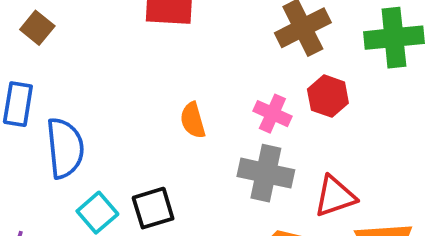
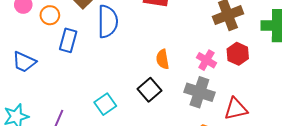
blue semicircle: (65, 148) -> (108, 21), moved
black square: (153, 208) -> (150, 90), moved, turned -30

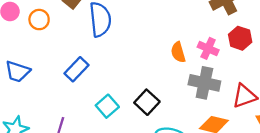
blue rectangle: (68, 40) -> (77, 69), moved, turned 35
orange semicircle: (163, 59) -> (178, 52), moved
black square: (150, 90) -> (147, 102), moved

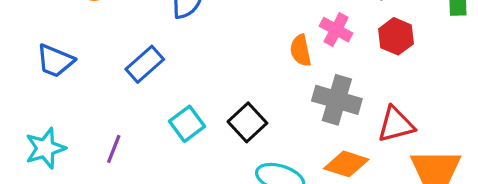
pink cross: (208, 48) -> (336, 30), moved

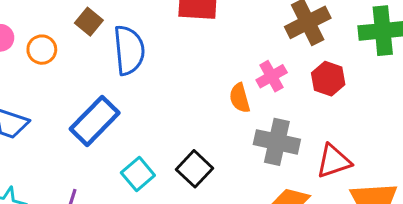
pink cross: (336, 30) -> (272, 76), turned 36
blue rectangle: (145, 64) -> (95, 121), size x1.4

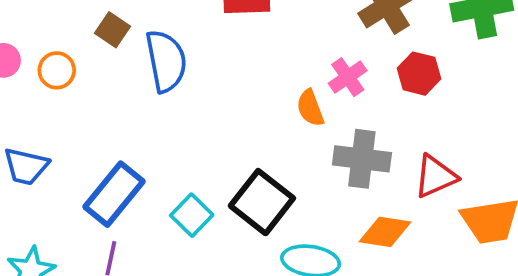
blue rectangle: (95, 121) -> (114, 194), moved
black square: (195, 169) -> (262, 202), size x1.4

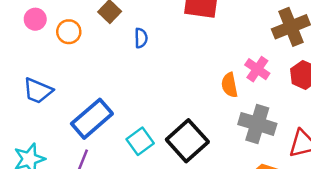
blue semicircle: (166, 61) -> (141, 38), size x0.5
pink cross: (348, 77) -> (257, 69), turned -30

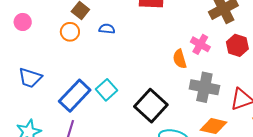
orange circle: (69, 32) -> (70, 32), moved
blue semicircle: (141, 38) -> (107, 29), turned -77
cyan square: (140, 141) -> (106, 90), moved

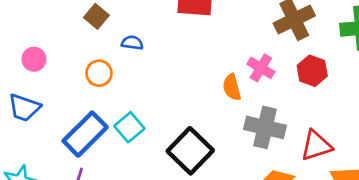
pink circle: (23, 22) -> (34, 59), moved
orange circle: (70, 32) -> (99, 73), moved

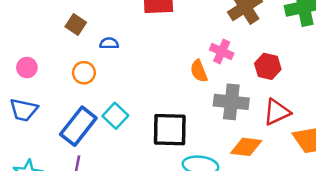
red hexagon: (312, 71) -> (268, 66), moved
black square: (190, 151) -> (170, 130), turned -36

